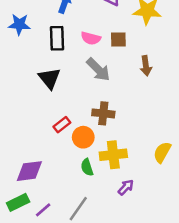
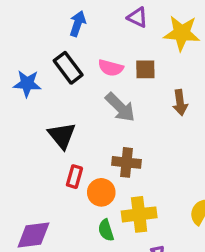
blue star: (19, 24) -> (27, 84), moved
black rectangle: (57, 38) -> (68, 68), turned -35
black triangle: (49, 78) -> (62, 136), moved
red rectangle: (62, 125) -> (74, 177), turned -36

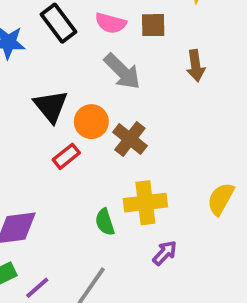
brown cross: (126, 162) -> (130, 139), turned 32
red rectangle: (74, 177) -> (66, 156), turned 35
orange circle: (101, 192) -> (91, 122), moved

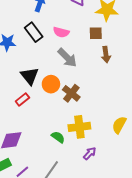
brown square: (153, 25) -> (96, 33), moved
red rectangle: (66, 156) -> (22, 99), moved
green semicircle: (105, 222) -> (58, 137), turned 144

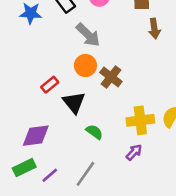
gray arrow: (67, 58) -> (88, 35), moved
black triangle: (30, 76) -> (74, 103), moved
yellow cross: (79, 127) -> (140, 120), moved

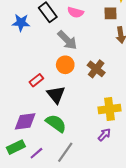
brown cross: (111, 77) -> (96, 69), moved
green semicircle: (94, 132) -> (56, 123), moved, size x1.5

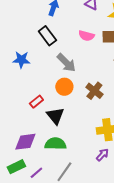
pink semicircle: (76, 12) -> (86, 36), moved
blue star: (21, 23) -> (21, 60), moved
green semicircle: (56, 123) -> (55, 144), turned -35

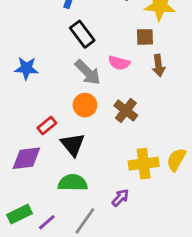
black rectangle: (47, 36) -> (82, 34), moved
pink semicircle: (86, 36) -> (119, 63), moved
purple diamond: (25, 142) -> (26, 158), moved
purple arrow: (102, 155) -> (120, 198), moved

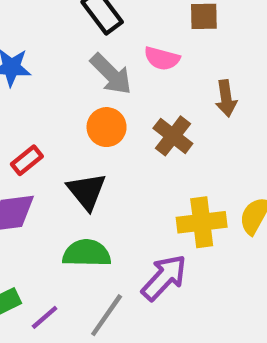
brown arrow: (159, 66) -> (226, 98), moved
red rectangle: (47, 125) -> (27, 160), moved
purple arrow: (120, 198) -> (164, 278), size x1.6

